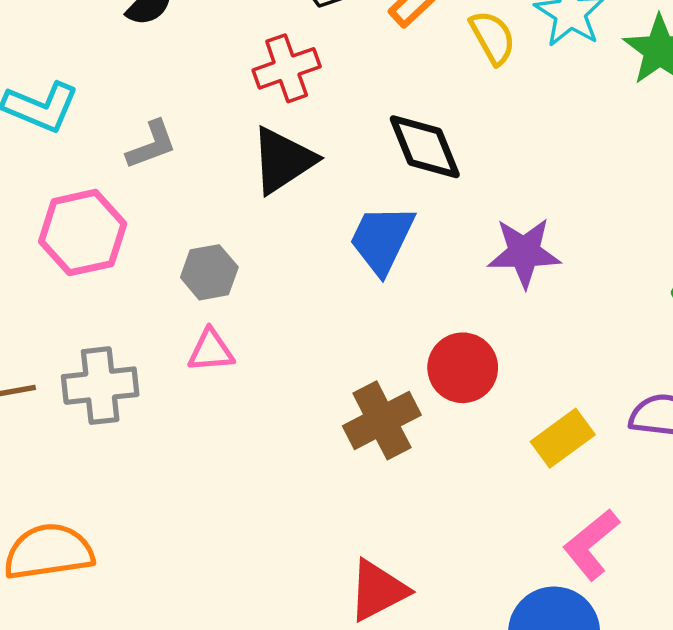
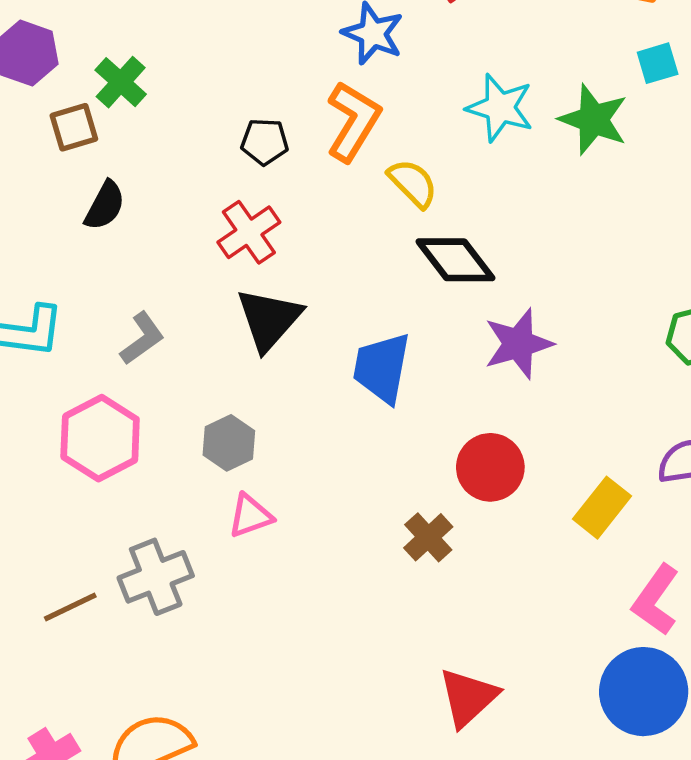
yellow semicircle: (493, 37) -> (413, 183), moved
black diamond: (425, 147) -> (455, 260), moved
brown cross: (382, 420) -> (428, 537), size x0.7

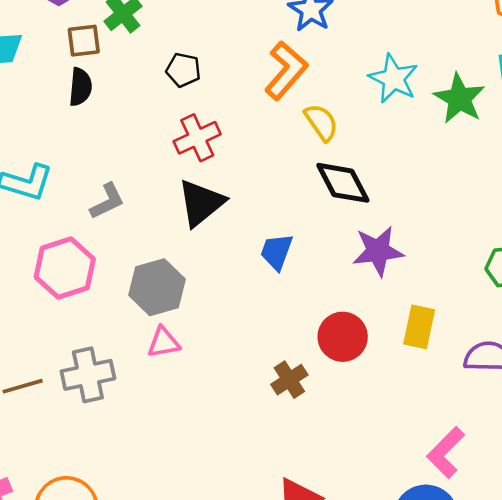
black pentagon: (265, 142) -> (183, 70), moved
black semicircle: (105, 206) -> (80, 87), moved, turned -33
blue trapezoid: (382, 368) -> (277, 252), size x0.7
gray hexagon: (229, 443) -> (157, 287), size x1.4
yellow rectangle: (602, 508) -> (419, 327), moved, turned -36

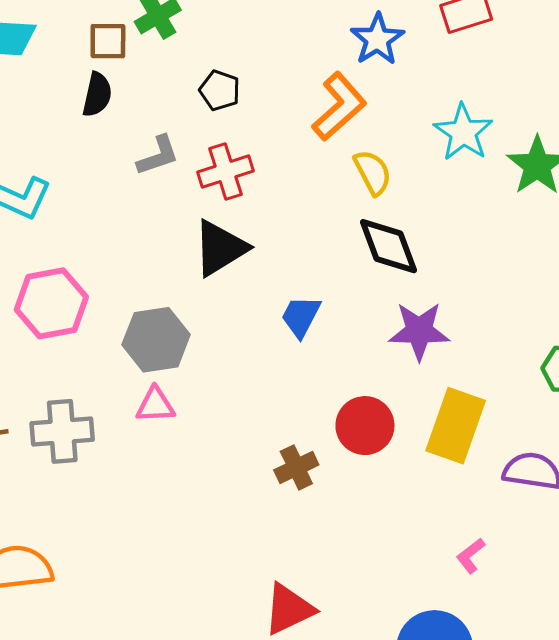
gray L-shape: (107, 201) -> (158, 156), moved
yellow rectangle: (419, 327) -> (456, 426), size x1.4
pink L-shape: (446, 452) -> (471, 556), moved, size x0.6

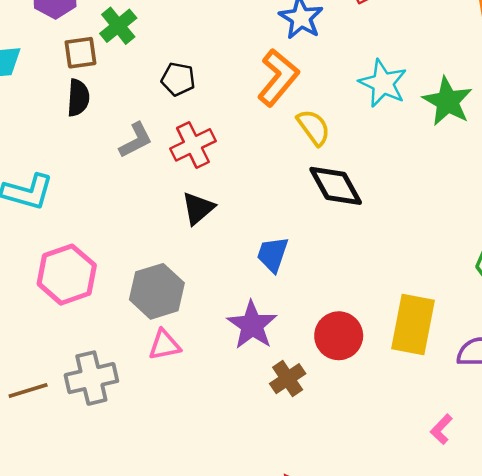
black triangle: (220, 248) -> (198, 208), size x0.7
purple star: (419, 331) -> (252, 325), moved, turned -30

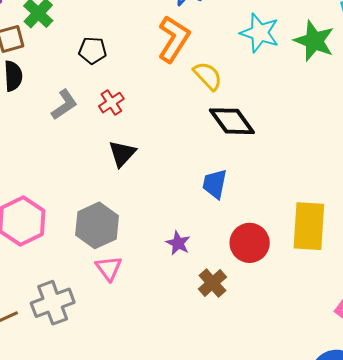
red cross: (193, 145) -> (111, 103), size x0.7
blue trapezoid: (273, 254) -> (215, 184), moved
purple star: (252, 325) -> (178, 243), size x0.6
pink triangle: (164, 345) -> (109, 268), turned -48

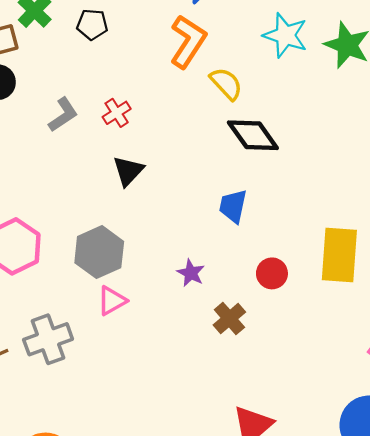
black pentagon: (93, 51) -> (92, 24), moved
red circle: (250, 243) -> (272, 273), size x0.7
pink triangle: (109, 268) -> (112, 301), turned 36

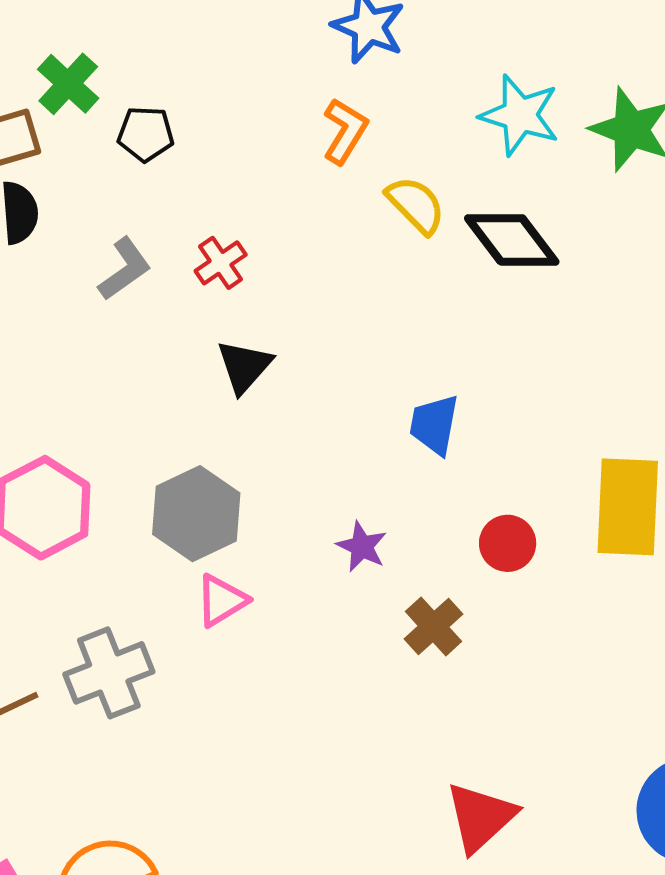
black pentagon: (92, 24) -> (146, 134), moved
orange L-shape: (188, 41) -> (345, 131), size x0.7
black diamond: (253, 135) -> (512, 240), moved

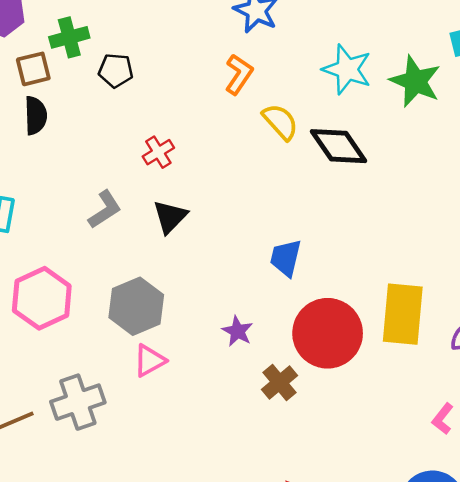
green cross: (68, 84) -> (69, 37), turned 30
gray L-shape: (125, 269) -> (105, 210), moved
red circle: (508, 543) -> (328, 333), size x2.0

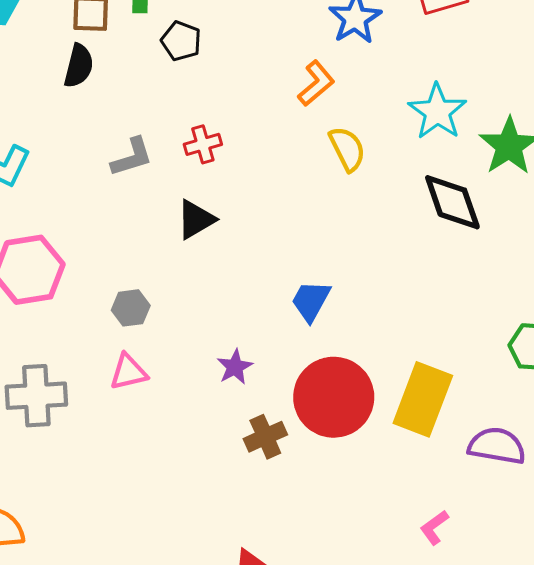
black diamond: (339, 146) -> (452, 202), moved
gray L-shape: (105, 210) -> (132, 157), moved
gray hexagon: (136, 306) -> (131, 308), size x0.6

